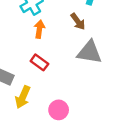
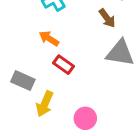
orange arrow: (39, 29) -> (49, 38), moved, turned -66

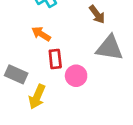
red rectangle: (64, 65) -> (55, 59), turned 48
pink circle: (85, 118) -> (76, 76), moved

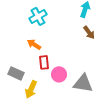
brown arrow: (97, 14) -> (89, 32), moved
gray triangle: (110, 48) -> (83, 83), moved

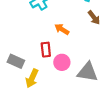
orange arrow: (34, 44) -> (62, 29), moved

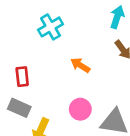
red rectangle: (46, 50) -> (22, 77), moved

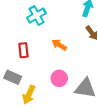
red rectangle: (22, 77) -> (23, 50), moved

